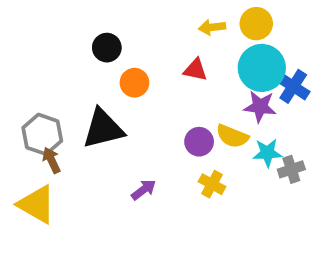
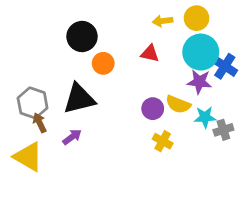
black circle: (107, 48) -> (82, 37), size x1.4
purple arrow: (144, 190) -> (72, 137), moved

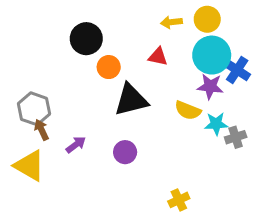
black triangle: (79, 99) -> (131, 100), moved
purple circle: (153, 109) -> (125, 152), moved
yellow cross: (163, 141) -> (179, 200), moved, turned 36

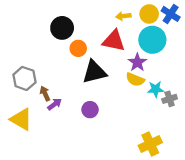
red triangle: (158, 57) -> (114, 41), size x1.6
blue cross: (237, 70) -> (171, 14), moved
purple star: (210, 86) -> (137, 62), moved, turned 30
brown arrow: (41, 130) -> (45, 93), moved
yellow cross: (179, 200) -> (150, 144), moved, size x1.5

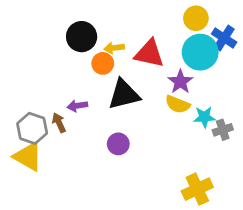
blue cross: (171, 14) -> (224, 38), moved
yellow arrow: (123, 16) -> (114, 48), moved
gray hexagon: (24, 78) -> (32, 128), moved
purple arrow: (55, 104) -> (77, 106), moved, turned -152

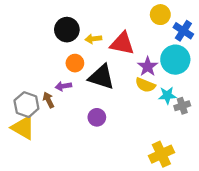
cyan circle: (200, 52) -> (175, 60), moved
orange circle: (103, 63) -> (75, 63), moved
black triangle: (124, 94) -> (101, 77), turned 32

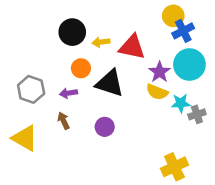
blue cross: (183, 31) -> (183, 31), moved, turned 30
brown arrow: (48, 100) -> (63, 121), moved
gray hexagon: (26, 105) -> (31, 89), moved

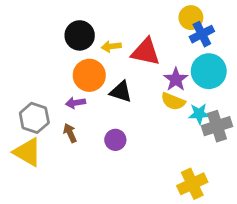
orange circle: (81, 68) -> (89, 75), size x1.5
black triangle: (110, 83) -> (121, 92), size x0.7
gray hexagon: (31, 89) -> (34, 118), moved
gray cross: (197, 114) -> (217, 126), size x1.5

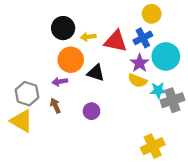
blue cross: (202, 34) -> (143, 38), moved

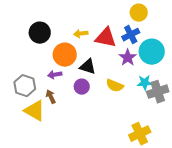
black circle: (63, 28) -> (40, 33), moved
yellow semicircle: (137, 81) -> (115, 86), moved
purple circle: (91, 111) -> (82, 87), moved
yellow triangle: (22, 121) -> (35, 111), moved

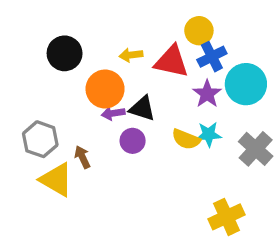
yellow circle: (139, 13) -> (199, 31), moved
purple arrow: (55, 75) -> (113, 113), moved
cyan star: (145, 83) -> (209, 134), moved
gray cross: (158, 92) -> (256, 149), turned -30

